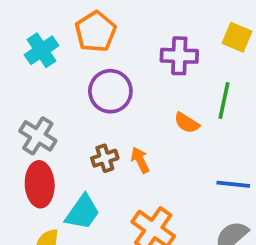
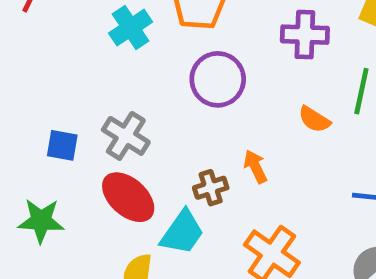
brown cross: (105, 158) -> (211, 188), moved
red ellipse: (40, 184) -> (128, 197), turned -45

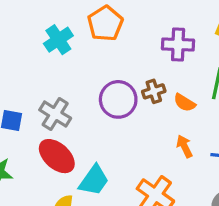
purple circle: (218, 79) -> (118, 99), moved
orange arrow: (255, 167) -> (184, 146), moved
brown cross: (211, 188) -> (154, 91), moved

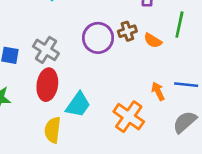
orange arrow: (184, 146) -> (158, 91), moved
red ellipse: (57, 156) -> (47, 85), turned 56

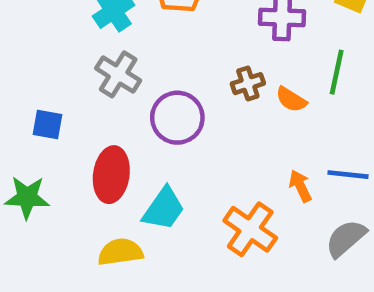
purple circle: (98, 38) -> (177, 118), moved
gray cross: (46, 50) -> (118, 74), moved
yellow semicircle: (53, 130) -> (120, 252), turned 75

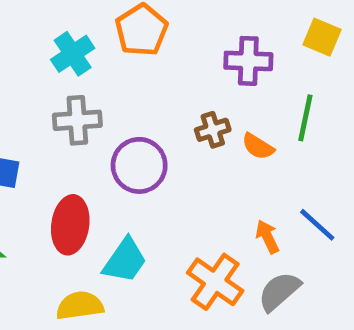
gray cross: (118, 74) -> (77, 120), turned -36
blue line: (348, 175) -> (317, 225), turned 36
gray semicircle: (346, 238) -> (279, 291), moved

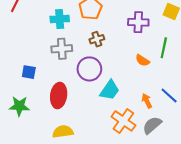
cyan cross: (73, 54) -> (60, 19), turned 30
brown cross: (213, 130) -> (97, 39), moved
cyan trapezoid: (125, 260) -> (110, 90), moved

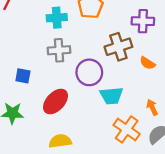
brown cross: (97, 39) -> (118, 47), moved, size x1.6
cyan trapezoid: (110, 90) -> (111, 96), turned 50
red ellipse: (59, 95) -> (56, 102), turned 35

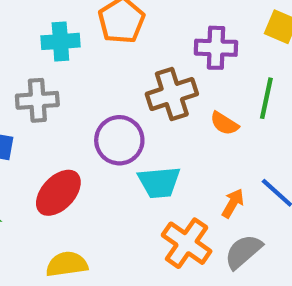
gray cross: (59, 50) -> (37, 100), moved
orange arrow: (152, 107) -> (233, 203), turned 56

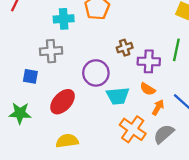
purple cross: (216, 48) -> (149, 61), moved
brown cross: (172, 94) -> (125, 48), size x0.6
orange semicircle: (224, 123) -> (148, 89), moved

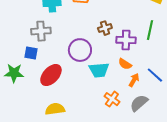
blue square: (30, 76) -> (31, 53), moved
green star: (20, 113) -> (14, 73), moved
orange cross: (133, 129) -> (112, 99), size x0.7

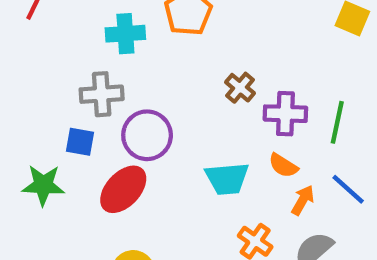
brown cross: (105, 28) -> (240, 88), turned -32
green line: (150, 30) -> (337, 122), moved
purple circle: (80, 50) -> (147, 135), moved

